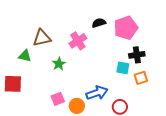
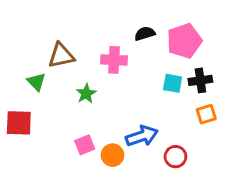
pink cross: (78, 41) -> (114, 60), turned 36
green triangle: (25, 56) -> (36, 82), turned 32
cyan square: (123, 68) -> (173, 83), moved

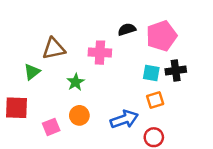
green triangle: (36, 82) -> (32, 72), turned 36
orange square: (206, 114) -> (155, 100), moved
pink square: (85, 145) -> (51, 127), moved
orange circle: (113, 155) -> (79, 115), moved

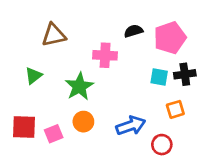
brown triangle: (54, 49) -> (54, 35), moved
green star: (76, 82) -> (79, 86), size x1.5
orange square: (155, 100) -> (175, 109), moved
red square: (16, 108) -> (24, 127), moved

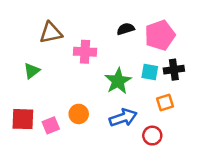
pink cross: (105, 55) -> (85, 52), moved
green star: (79, 86) -> (118, 81), moved

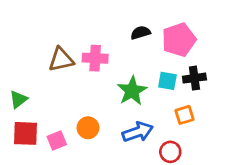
brown triangle: (51, 33) -> (61, 60), moved
green triangle: (32, 71) -> (18, 99), moved

